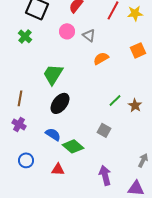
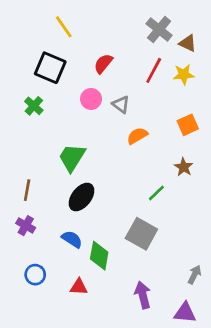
brown star: (135, 105) -> (184, 167), moved
gray square: (104, 130) -> (141, 234), size x1.6
green diamond: (73, 146) -> (99, 256), turned 60

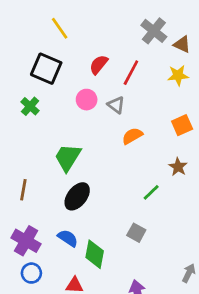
red line: (154, 70) -> (131, 73), moved
purple cross: (26, 226) -> (26, 241), moved, size x1.5
gray square: (141, 234) -> (136, 233), size x0.6

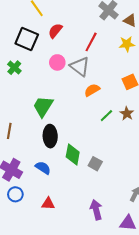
red semicircle: (99, 65) -> (55, 31), moved
gray triangle: (116, 105) -> (80, 67), size x1.5
green line: (151, 192) -> (106, 116), moved
black ellipse: (77, 196) -> (50, 136), turned -40
green diamond: (95, 254) -> (73, 154), moved

